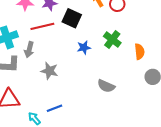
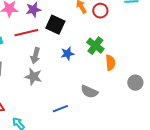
gray arrow: (29, 50) -> (35, 56), moved
orange semicircle: (139, 52) -> (110, 63), moved
blue line: (55, 108) -> (60, 109), moved

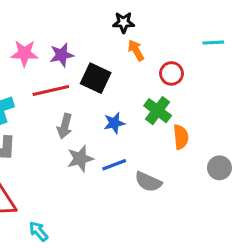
red circle: (100, 11) -> (171, 73), moved
gray star: (33, 77) -> (80, 159), moved, turned -30
blue line: (60, 109) -> (114, 165), moved

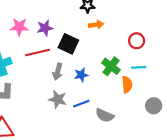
cyan line: (213, 43) -> (139, 67), moved
orange arrow: (136, 50) -> (96, 25), turned 112
red circle: (171, 73) -> (137, 41), moved
gray arrow: (65, 126) -> (58, 72), moved
gray star: (80, 159) -> (58, 99), turned 30

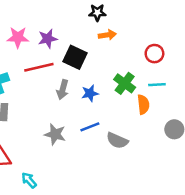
gray star: (58, 99) -> (55, 134), moved

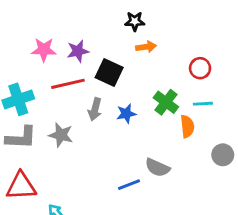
blue line: (90, 127) -> (129, 185), moved
gray star: (55, 134) -> (61, 135), moved

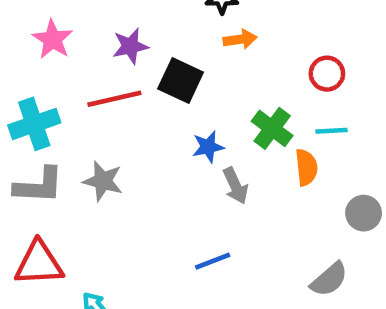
pink star: (44, 50) -> (53, 39), moved, turned 30
gray arrow: (95, 109) -> (235, 186), moved, turned -40
gray semicircle: (157, 168) -> (329, 279), moved, turned -65

